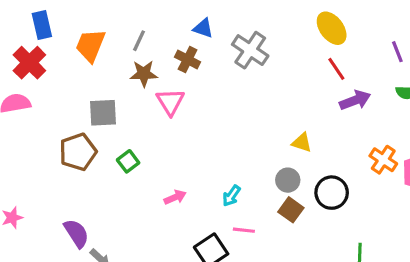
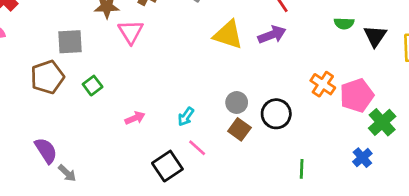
purple arrow: (355, 100) -> (272, 35), moved
yellow triangle: (302, 142) -> (228, 35), moved, size x1.6
pink line: (244, 230) -> (197, 148), turned 36

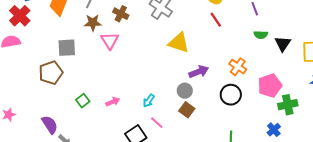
purple arrow: (272, 35) -> (199, 72), moved
orange cross: (323, 84) -> (238, 67), moved
green square: (93, 86) -> (83, 101), moved
black circle: (276, 114) -> (231, 95), moved
green cross: (382, 122) -> (288, 105), turned 30

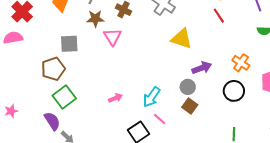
green square: (83, 101) -> (64, 97), moved, size x1.6
cyan arrow: (149, 101) -> (152, 97), size x1.5

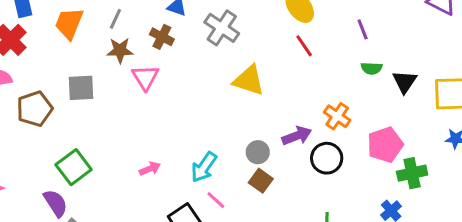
purple arrow: (202, 68) -> (297, 136), moved
brown pentagon: (53, 69) -> (35, 109), moved

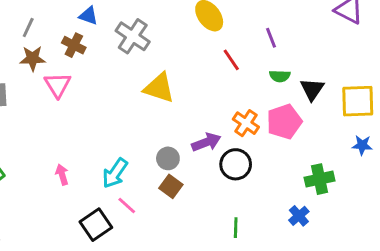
red line: (304, 46) -> (231, 60), moved
pink pentagon: (385, 145) -> (284, 122), moved
pink arrow: (150, 169) -> (62, 175), turned -84

